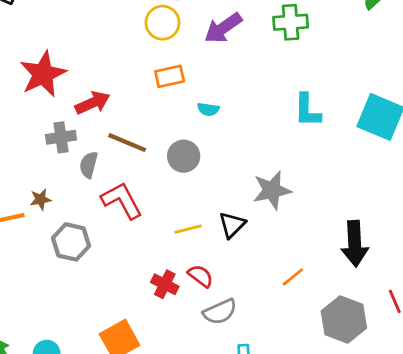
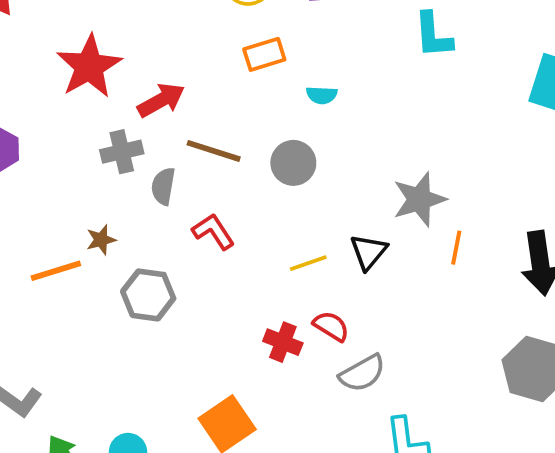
cyan L-shape: (307, 110) -> (433, 35), moved
red L-shape: (122, 200) -> (213, 231), size x0.7
orange line: (293, 277) -> (456, 248), moved, turned -35

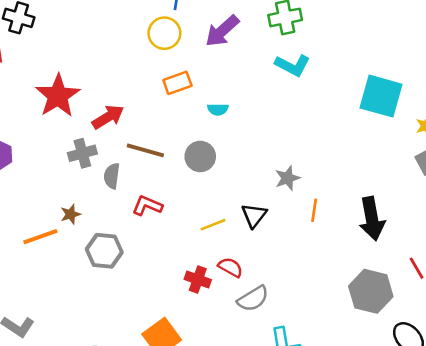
cyan L-shape: (433, 35) -> (293, 65), turned -56
gray star: (419, 199) -> (287, 178), size x0.7
red L-shape: (213, 231) -> (147, 206), turned -32

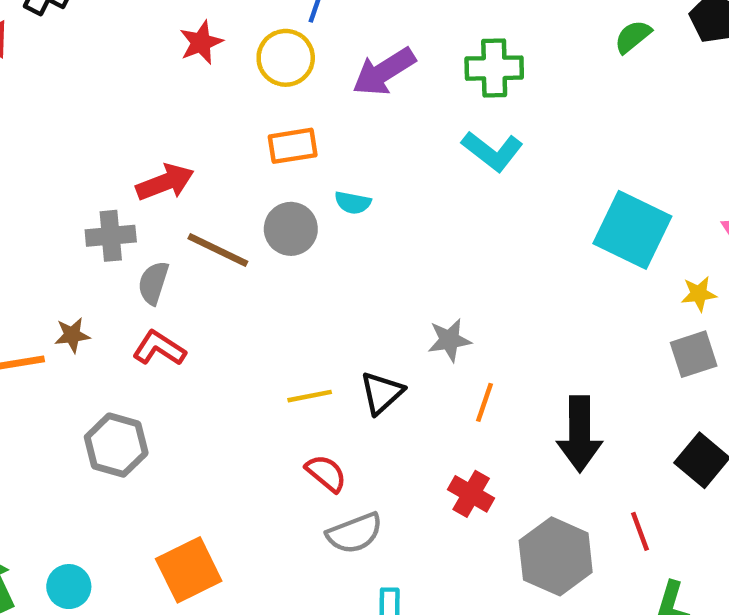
red star: (58, 96) -> (201, 42), moved, size x0.6
gray circle: (200, 156) -> (291, 229), moved
red L-shape: (147, 206) -> (159, 348), moved
gray hexagon: (104, 251) -> (116, 445), moved
red cross: (198, 279) -> (471, 494), moved

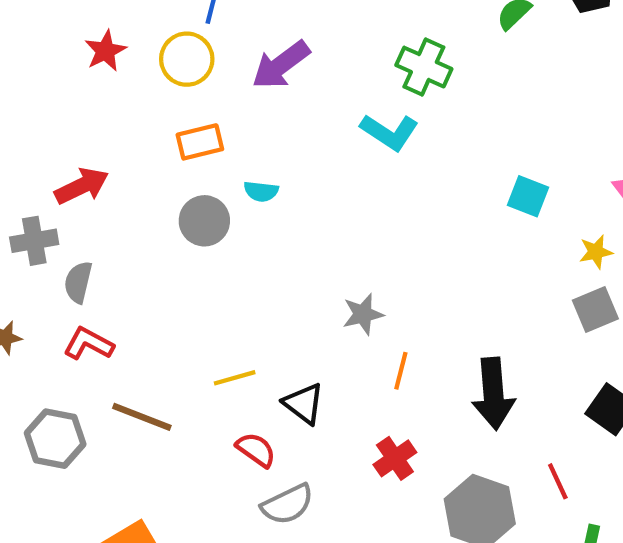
green cross: (494, 68) -> (424, 67), moved, turned 30
cyan square: (632, 230) -> (528, 196), size x0.6
brown line: (218, 250) -> (142, 417), moved
black triangle: (382, 393) -> (304, 404), moved, turned -36
red cross: (471, 494) -> (395, 458), turned 30

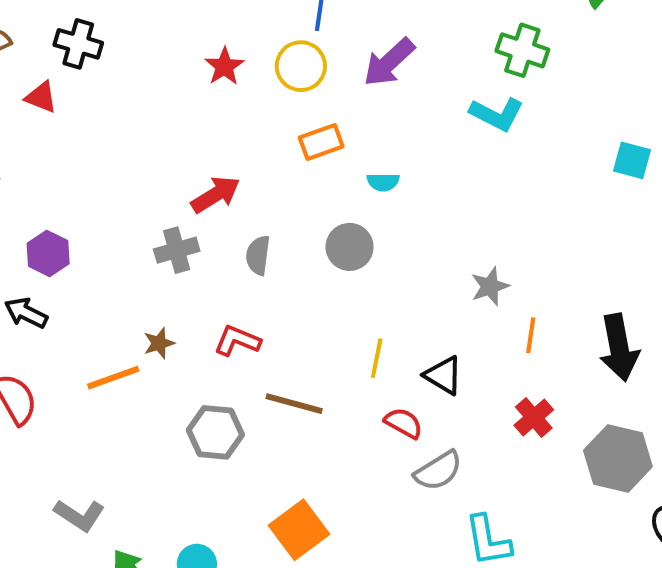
gray circle: (204, 221) -> (350, 247), moved
gray semicircle: (78, 282) -> (258, 255), moved
yellow line: (235, 378) -> (377, 358), turned -57

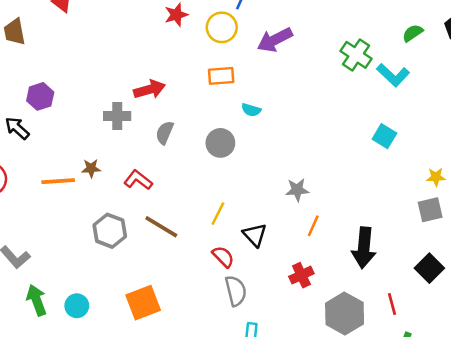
cyan L-shape: (497, 114) -> (393, 75), moved
cyan square: (632, 160) -> (384, 136), moved
gray semicircle: (438, 471) -> (236, 291), turned -88

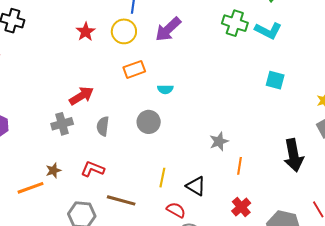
black arrow: (364, 248) -> (294, 155), moved

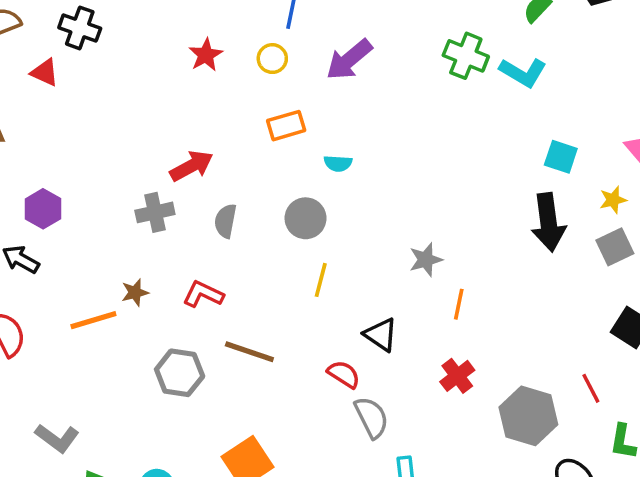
yellow circle: (124, 31) -> (272, 59), size x0.7
cyan square: (275, 80) -> (561, 157), moved
black arrow: (294, 155) -> (548, 222), moved
yellow line: (162, 178) -> (321, 280), moved

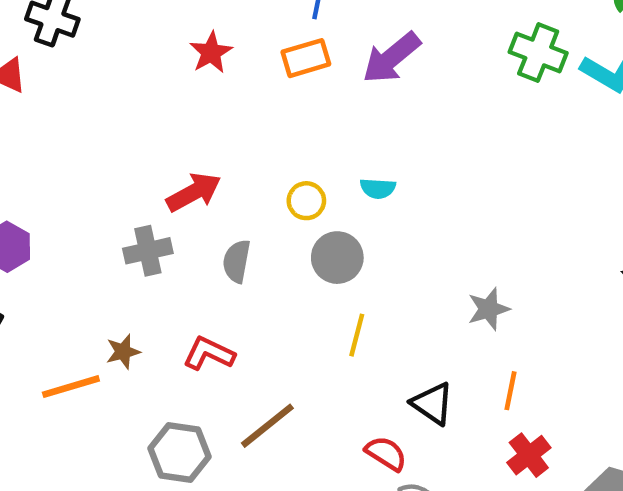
yellow circle: (272, 59) -> (306, 201), moved
orange rectangle: (286, 126) -> (306, 58), moved
orange line: (459, 304) -> (511, 391), moved
brown line: (249, 352) -> (267, 426), turned -57

